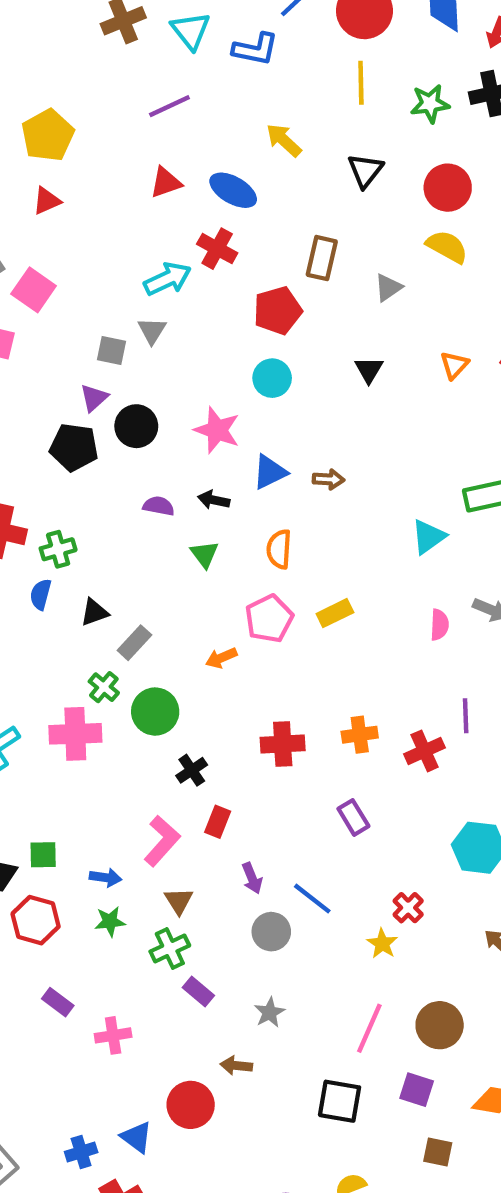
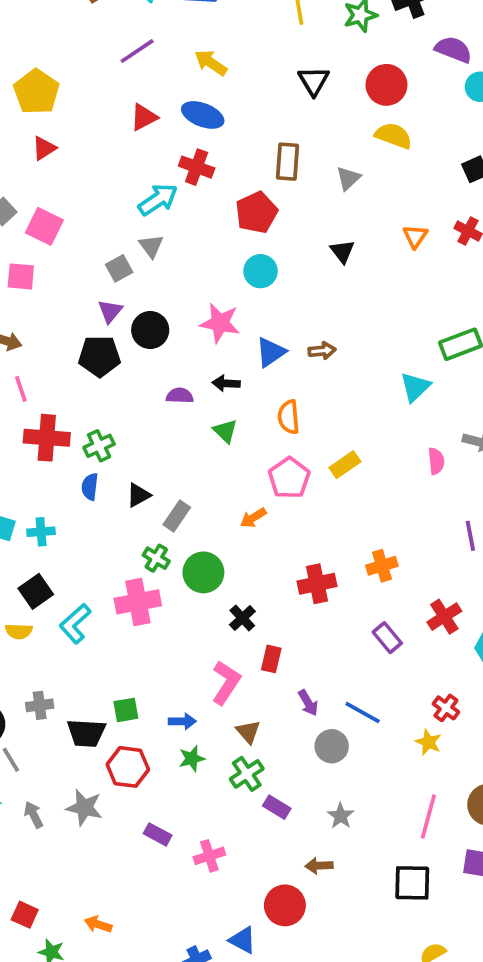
yellow arrow: (284, 140) -> (211, 63), moved
gray square: (112, 351) -> (119, 268), turned -32
red cross: (425, 751) -> (444, 617), moved

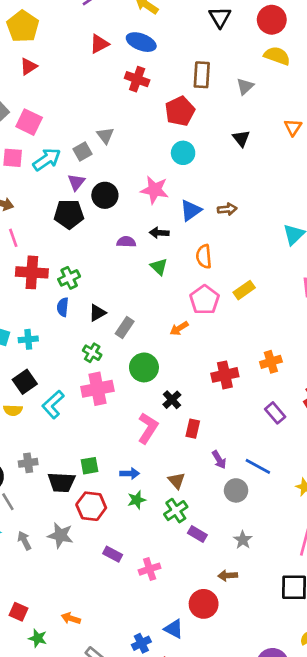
cyan arrow: (158, 200) -> (47, 160), moved
green cross: (156, 558) -> (92, 353), moved
pink L-shape: (226, 683) -> (148, 428), moved

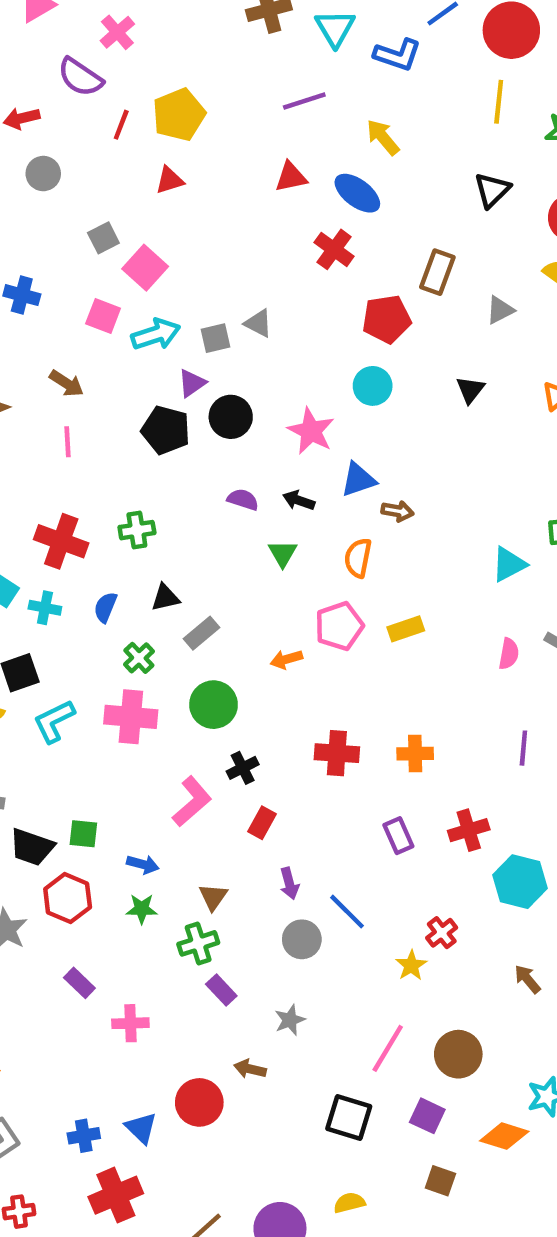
gray triangle: (105, 136) -> (258, 323), turned -42
brown arrow: (227, 209) -> (397, 511), moved
red cross: (32, 272) -> (61, 541), moved
blue semicircle: (63, 307) -> (105, 607), moved

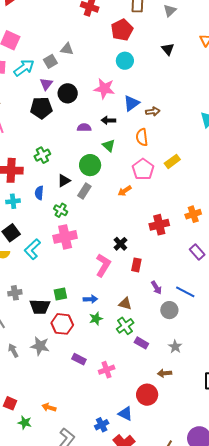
green circle: (214, 705) -> (90, 165), moved
brown triangle: (213, 897) -> (125, 304), turned -32

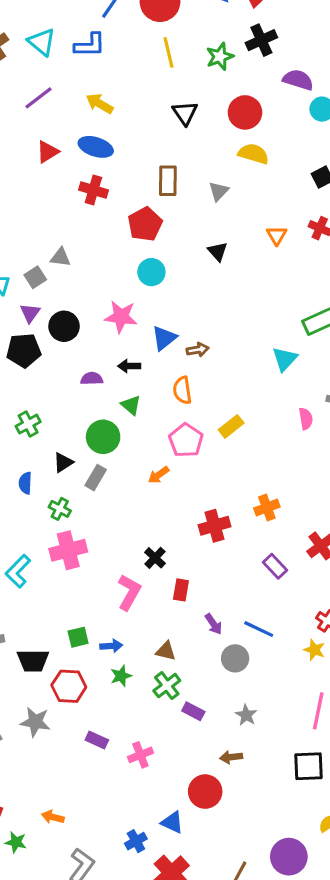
green square: (60, 294) -> (78, 637), moved

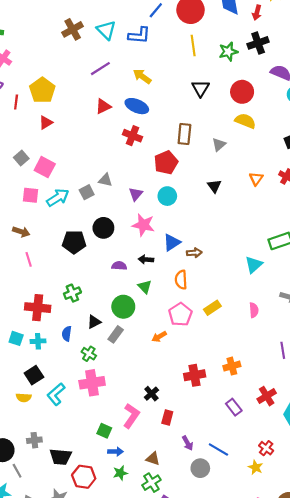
purple triangle: (30, 313) -> (136, 194), moved
pink semicircle: (306, 419) -> (254, 310), moved
green square: (78, 637) -> (104, 431), moved, turned 32

